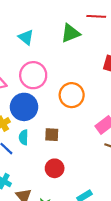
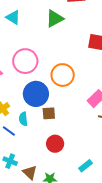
cyan triangle: (26, 37) -> (13, 17), moved
blue circle: (24, 107) -> (36, 94), moved

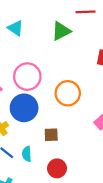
blue circle: (36, 94) -> (24, 108), moved
cyan semicircle: (23, 119) -> (27, 154), moved

